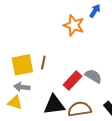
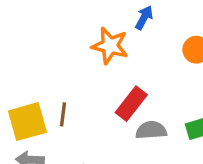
gray semicircle: (93, 76) -> (151, 130), turned -30
red rectangle: (73, 81) -> (131, 104), moved

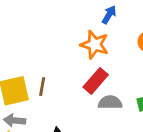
orange star: (110, 46) -> (95, 45), moved

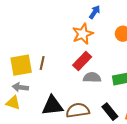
orange star: (95, 45) -> (83, 34), turned 30

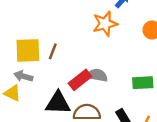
red rectangle: (82, 61) -> (80, 80), moved
gray semicircle: (92, 77) -> (97, 75), moved

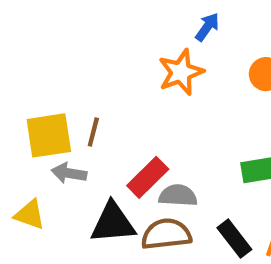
gray semicircle: (97, 75) -> (178, 196), moved
gray arrow: (23, 76) -> (69, 173), moved

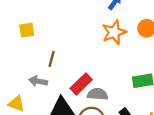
orange star: (181, 72) -> (114, 32), moved
yellow square: (49, 135) -> (27, 30), moved, size x0.6

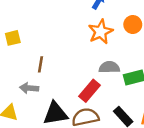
red rectangle: (81, 84) -> (89, 91), moved
gray semicircle: (98, 94) -> (109, 67), moved

